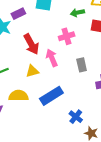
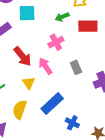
yellow triangle: (32, 71) -> (29, 83), turned -40
yellow semicircle: (18, 96) -> (20, 110), turned -60
blue cross: (76, 117) -> (72, 123), moved

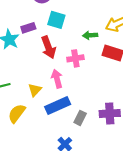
red arrow: (23, 56) -> (48, 47), moved
gray rectangle: (76, 67) -> (80, 118), moved, turned 32
blue rectangle: (52, 104) -> (58, 106), moved

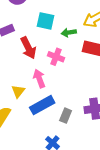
cyan square: (56, 20) -> (46, 21), moved
pink cross: (75, 58) -> (56, 57), turned 35

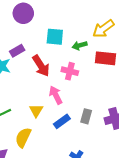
blue rectangle: (42, 105) -> (62, 121), size x0.7
gray rectangle: (66, 116) -> (86, 116), moved

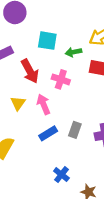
yellow triangle: (36, 111) -> (18, 103), moved

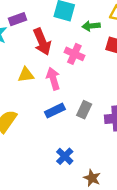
yellow triangle: (18, 103) -> (26, 75), turned 42

